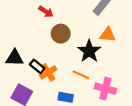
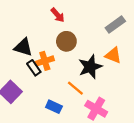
black triangle: (15, 58) -> (23, 47), moved
orange cross: (48, 72) -> (45, 61), moved

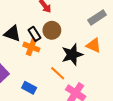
orange cross: (45, 61) -> (31, 47), turned 35
black rectangle: (34, 68) -> (34, 34), moved
blue rectangle: (54, 107) -> (29, 88), moved

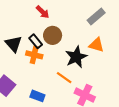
black triangle: (12, 34) -> (13, 44), turned 36

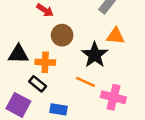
black rectangle: (36, 41) -> (38, 84), moved
black triangle: (13, 44) -> (18, 54), turned -36

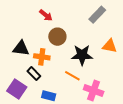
orange triangle: (115, 36) -> (110, 46), moved
black star: (95, 55) -> (82, 55), turned 30

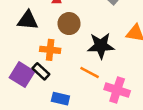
black triangle: (21, 48) -> (28, 20), moved
purple square: (17, 89) -> (22, 75), moved

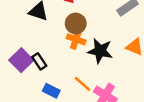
orange cross: (50, 50) -> (76, 39), moved
orange line: (90, 72) -> (83, 84), moved

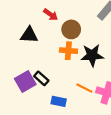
brown circle: (76, 24) -> (71, 29), moved
purple square: (21, 60) -> (25, 82), turned 30

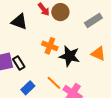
brown circle: (71, 29) -> (60, 12), moved
blue rectangle: (59, 101) -> (28, 88), turned -72

